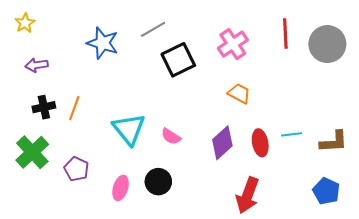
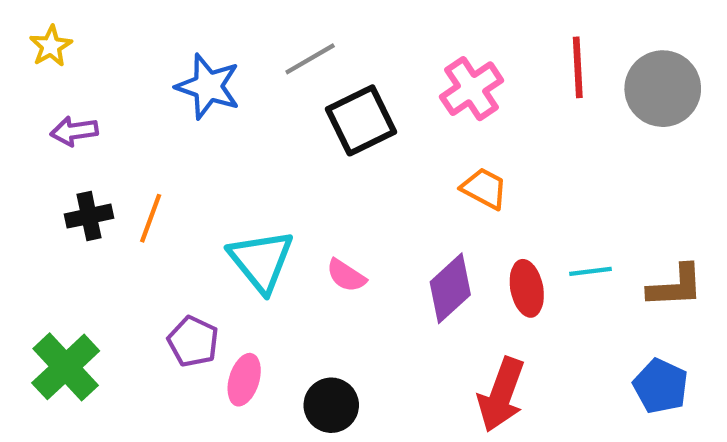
green cross: (32, 152) -> (66, 367), moved
purple pentagon: (76, 169) -> (193, 341), moved
black circle: (158, 182) -> (331, 405), moved

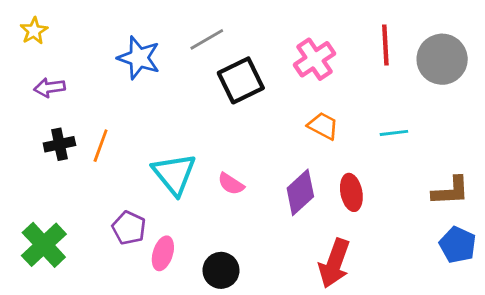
cyan line: (590, 271) -> (394, 133), moved
blue pentagon: (661, 386) -> (458, 245), moved

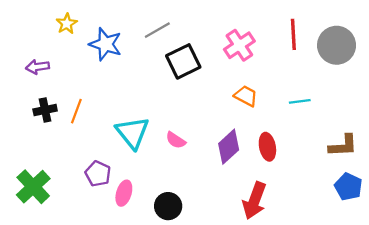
yellow star: (34, 31) -> (67, 24), moved

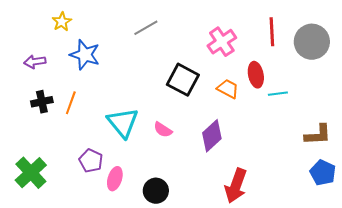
blue star: (106, 44) -> (85, 55), moved
black square: (183, 61) -> (183, 80), moved, turned -36
red ellipse: (267, 147) -> (256, 75), moved

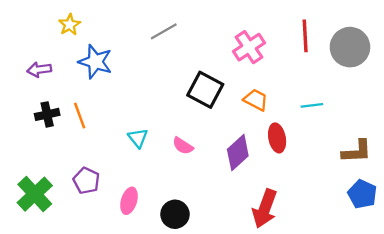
red ellipse: (256, 75) -> (277, 138), moved
orange line: (71, 103) -> (80, 116), turned -40
cyan triangle: (123, 123) -> (138, 138), size x0.6
purple pentagon: (91, 161) -> (86, 181), moved

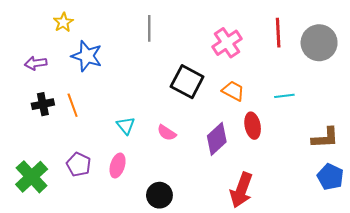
gray line: (164, 31) -> (149, 28), turned -60
pink ellipse: (129, 201) -> (118, 166), moved

